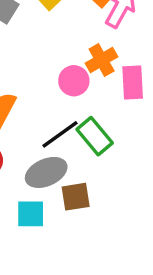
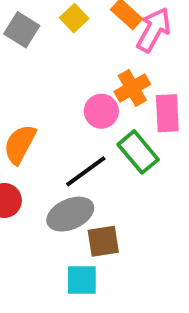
green rectangle: (95, 136) -> (138, 152), moved
cyan square: (31, 214) -> (82, 280), moved

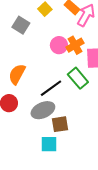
gray square: (22, 30) -> (21, 25), moved
pink circle: (101, 111) -> (59, 45), moved

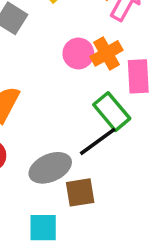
black line: (51, 88) -> (98, 141), moved
cyan square: (49, 144) -> (43, 228), moved

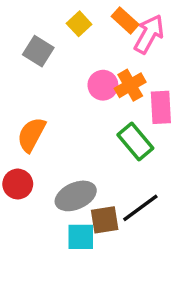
black line: (98, 141) -> (140, 208), moved
cyan square: (43, 228) -> (81, 237), moved

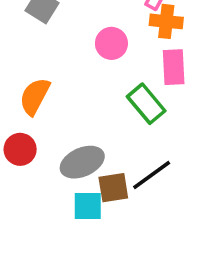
orange cross: (130, 85) -> (166, 21), moved, turned 36

